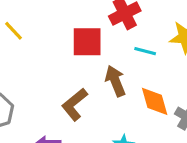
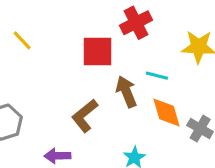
cyan line: (145, 51) -> (157, 76), moved

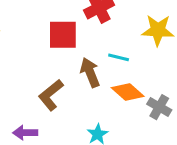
orange diamond: (166, 113) -> (128, 92), turned -32

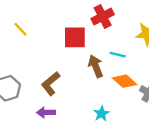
brown L-shape: (51, 95) -> (51, 84), moved

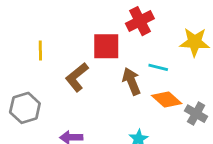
yellow line: (21, 29) -> (40, 50), moved, turned 42
brown L-shape: (51, 84) -> (77, 77), moved

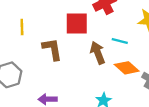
brown L-shape: (77, 77) -> (52, 49), turned 120

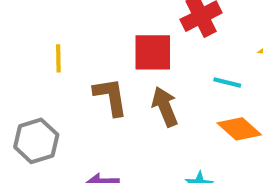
brown arrow: (98, 53) -> (165, 107), moved

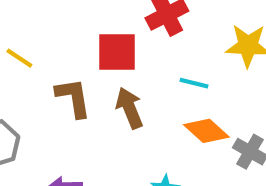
yellow line: (58, 58) -> (19, 58), turned -56

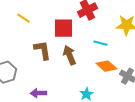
yellow line: (19, 58) -> (23, 18), moved

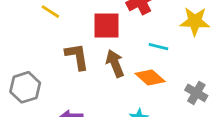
orange diamond: (106, 66) -> (150, 77), moved

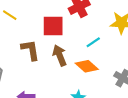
cyan line: (158, 47) -> (93, 42), turned -48

